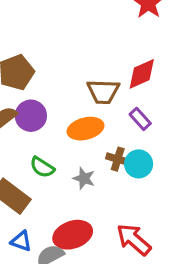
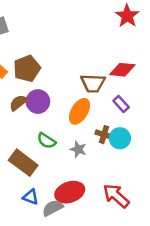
red diamond: (142, 74) -> (122, 70), turned 30
orange ellipse: (86, 129) -> (80, 111), turned -45

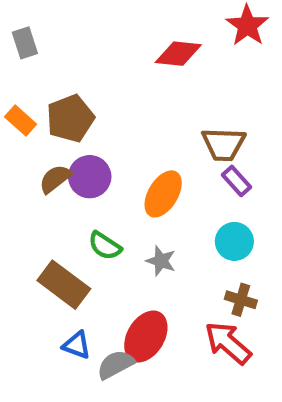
red diamond: (122, 70) -> (178, 54), moved
brown trapezoid: (93, 83) -> (224, 144), moved
brown cross: (104, 135) -> (241, 300), moved
red ellipse: (70, 192) -> (146, 336), turned -40

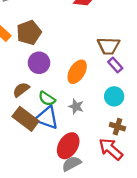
brown semicircle: (55, 179) -> (21, 90), moved
blue triangle: (77, 345) -> (47, 118), moved, size x1.6
gray semicircle: (116, 365) -> (72, 164), moved

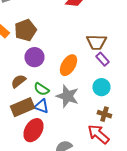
gray star: (76, 106) -> (67, 96), size x1.6
blue triangle: (47, 118) -> (41, 106), size x0.7
brown rectangle: (26, 119) -> (22, 107), turned -60
red ellipse: (68, 146) -> (33, 130), moved

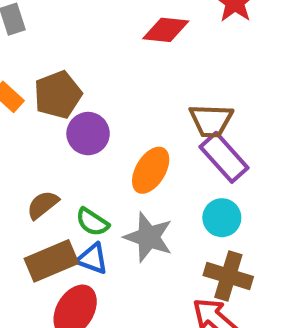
purple circle: (34, 57) -> (88, 134), moved
purple rectangle: (102, 59) -> (224, 157), size x1.6
brown cross: (104, 114) -> (228, 276), size x1.5

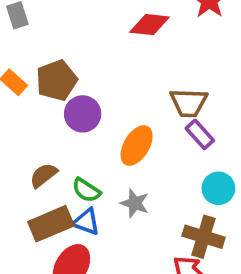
purple rectangle: (224, 157) -> (200, 134), size x0.7
cyan circle: (222, 218) -> (218, 188), moved
gray star: (148, 237) -> (135, 203), size x0.7

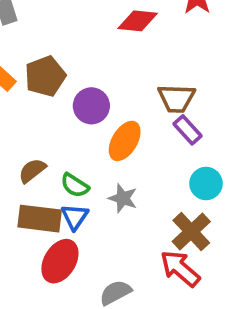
purple circle: (83, 114) -> (91, 106), moved
blue triangle: (86, 222) -> (75, 217), turned 44
brown rectangle: (51, 224) -> (40, 219), turned 30
brown cross: (204, 237) -> (191, 232), turned 30

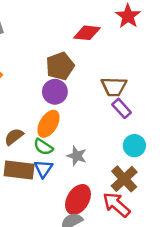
brown pentagon: (45, 76) -> (60, 66), moved
orange ellipse: (125, 141) -> (49, 124), moved
red ellipse: (60, 261) -> (78, 199), moved

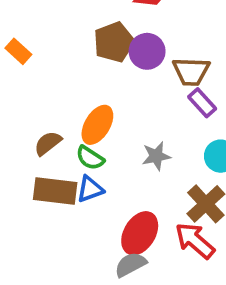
purple circle: (55, 92) -> (147, 51), moved
gray star: (77, 156) -> (156, 156), moved, turned -30
blue triangle: (43, 169) -> (90, 189), turned 36

